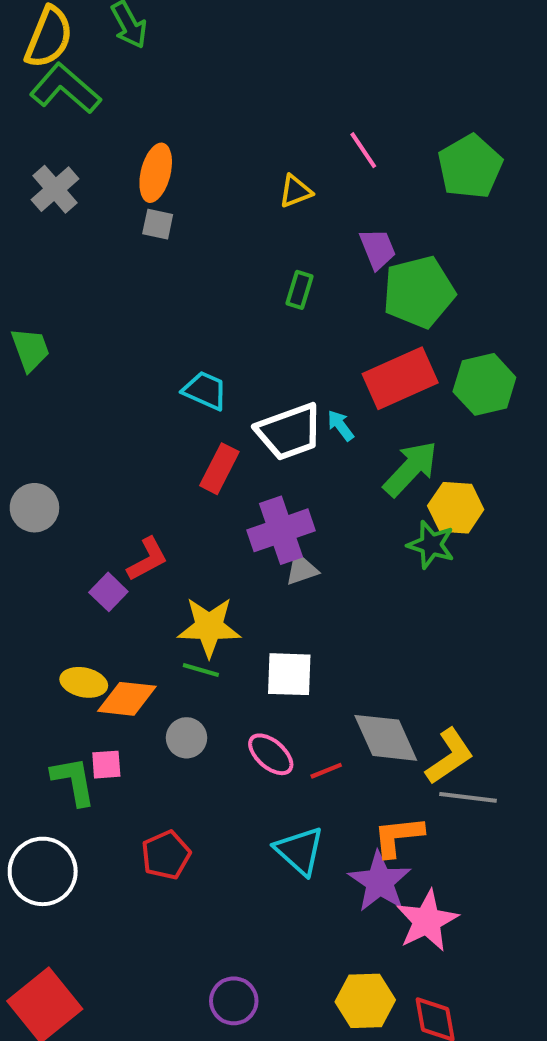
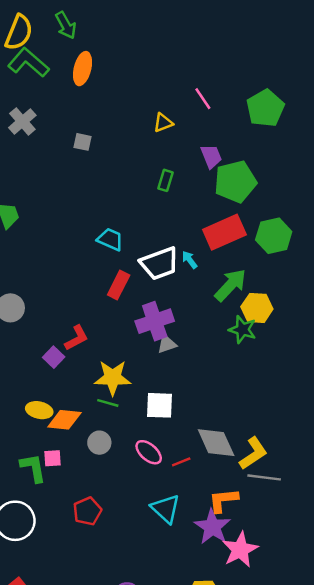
orange ellipse: (156, 173) -> (83, 69), moved

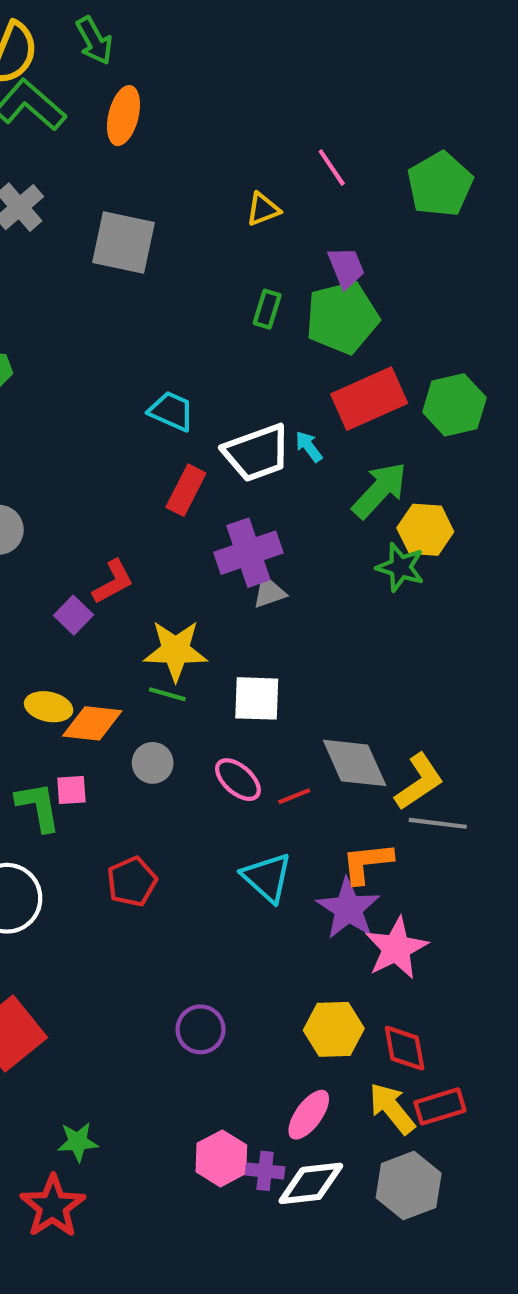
gray square: (83, 142) -> (123, 243), size x2.0
green pentagon: (235, 182) -> (342, 317), moved

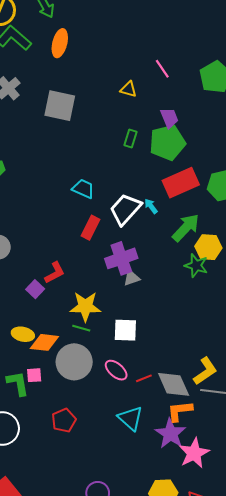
yellow triangle: (263, 209) -> (128, 89), turned 36
white trapezoid: (257, 453) -> (125, 209), turned 152
gray circle: (153, 763) -> (74, 362), size x1.8
gray diamond: (355, 763) -> (174, 384), moved

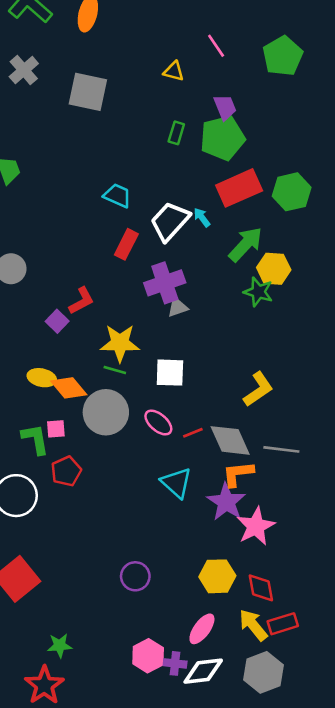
orange diamond: (44, 342) -> (69, 388), turned 44
yellow L-shape: (205, 371) -> (258, 389), moved
red pentagon: (64, 420) -> (66, 471), moved

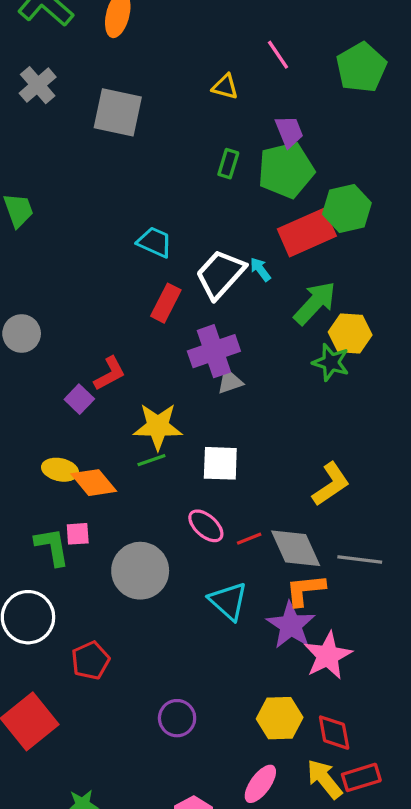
green hexagon: (292, 192) -> (347, 209), moved
green line: (115, 370) -> (151, 460), turned -35
gray circle: (106, 412) -> (140, 571), moved
red pentagon: (66, 471) -> (90, 660), moved

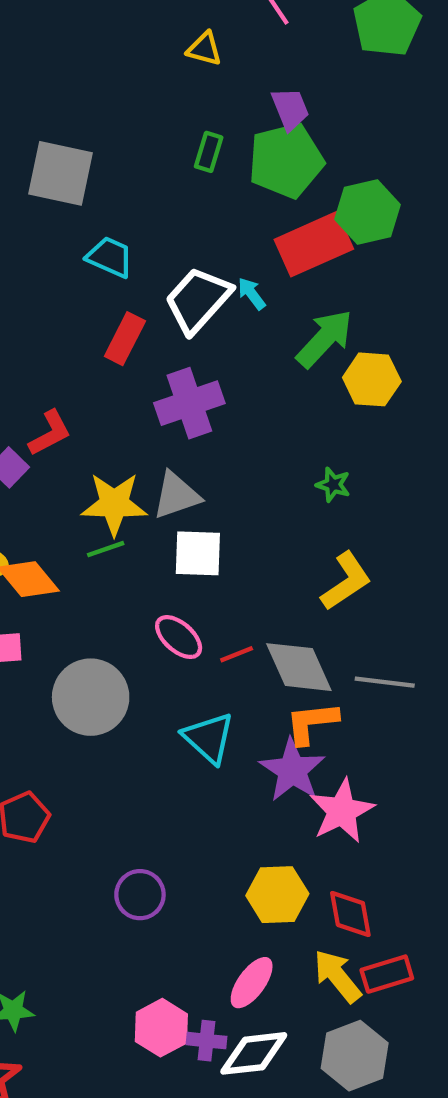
gray square: (118, 112) -> (61, 173), moved
green star: (331, 362) -> (333, 485), moved, size x0.7
gray triangle: (230, 382) -> (176, 495), moved, size x1.4

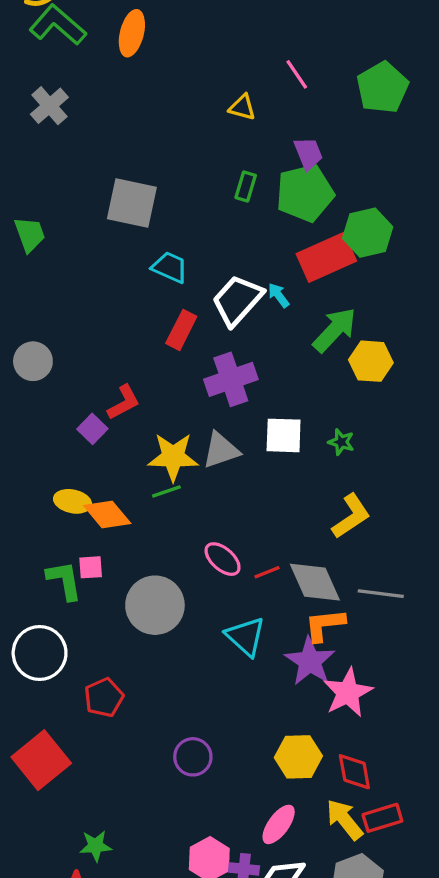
white square: (198, 553) -> (284, 435), moved

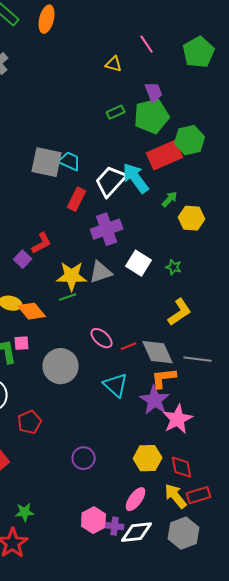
green rectangle: (246, 186) -> (116, 112), turned 48
gray square: (132, 203) -> (47, 162), moved
cyan arrow: (279, 295) -> (136, 178), size x2.0
green arrow: (335, 330) -> (170, 199), size x0.6
white square: (284, 435) -> (139, 263), turned 30

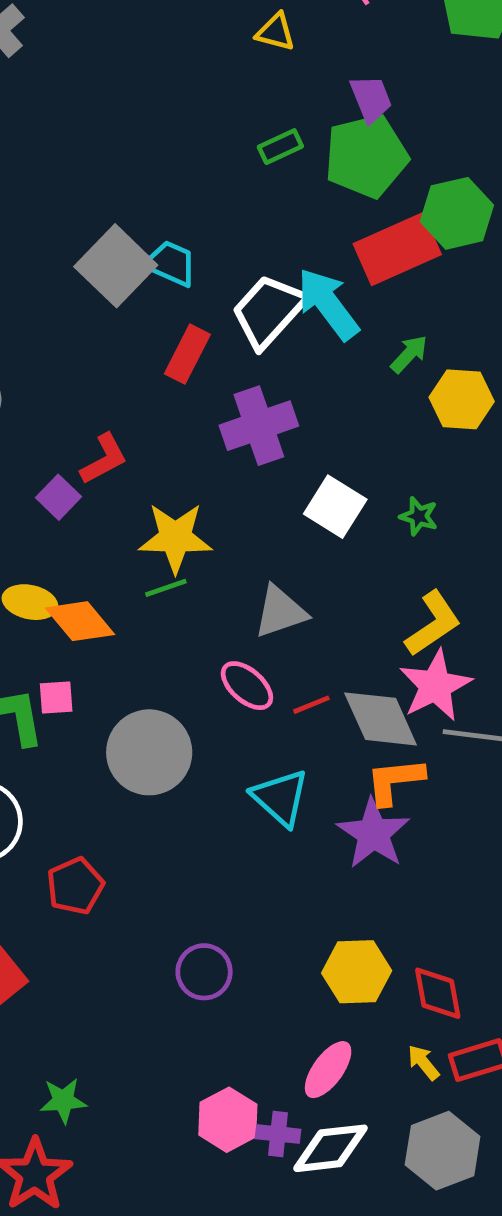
gray square: (47, 162) -> (116, 266), turned 32
gray triangle: (101, 272) -> (280, 612), moved
pink star: (178, 419) -> (435, 686), moved
yellow arrow: (176, 496) -> (423, 1062), size x0.6

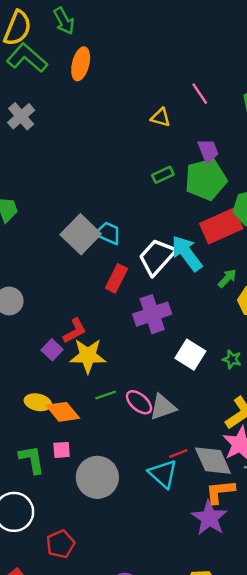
yellow star: (175, 538) -> (88, 356), moved
pink ellipse: (247, 686) -> (139, 402), moved
pink square: (56, 698) -> (62, 450), moved
cyan triangle: (280, 798) -> (163, 474), moved

